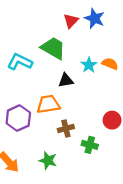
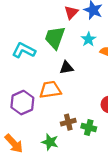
green trapezoid: (53, 48) -> (55, 38), turned -100
cyan star: (89, 65) -> (89, 39), moved
brown cross: (66, 128) -> (68, 122), moved

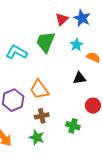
black triangle: (66, 68) -> (79, 78), moved
orange trapezoid: (50, 90) -> (39, 89), turned -120
brown cross: (68, 122) -> (42, 116), moved

